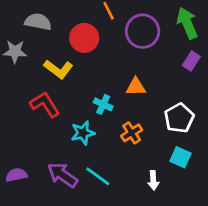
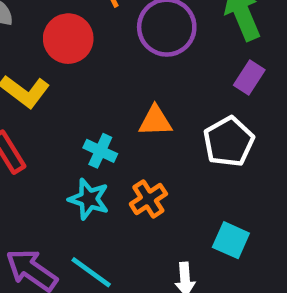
white pentagon: (179, 118) -> (229, 142), moved
cyan star: (83, 133) -> (89, 199), moved, turned 30

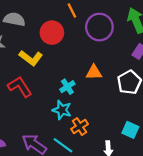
cyan cross: (100, 151) -> (67, 87), turned 32
orange cross: (148, 199) -> (80, 127), moved

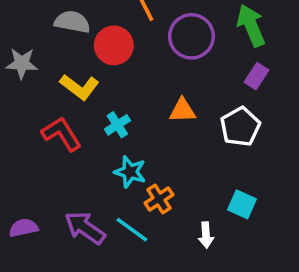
gray semicircle: (14, 19) -> (72, 22), moved
cyan cross: (67, 87) -> (117, 125), moved

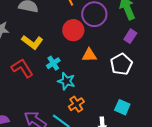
red circle: (114, 45) -> (73, 30), moved
cyan star: (130, 172) -> (66, 81), moved

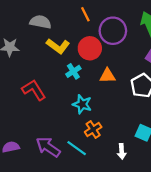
yellow L-shape: (32, 42) -> (58, 46), moved
cyan cross: (53, 63) -> (73, 71), moved

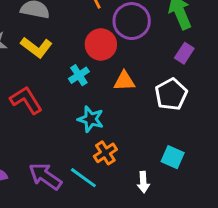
yellow L-shape: (58, 46) -> (36, 47), moved

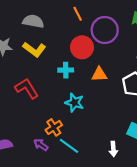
cyan cross: (79, 75) -> (66, 70), turned 32
orange cross: (105, 153) -> (54, 127), moved
purple arrow: (45, 176) -> (41, 145), size x0.6

